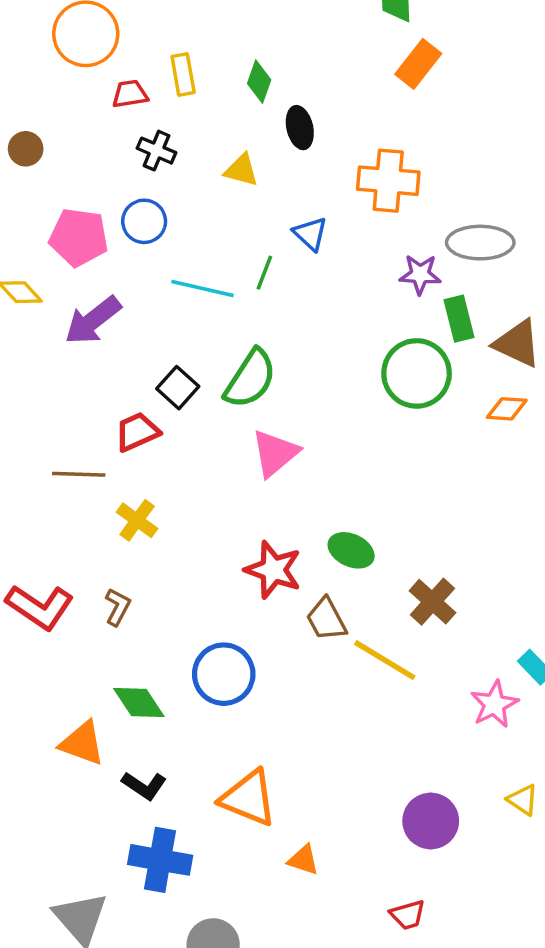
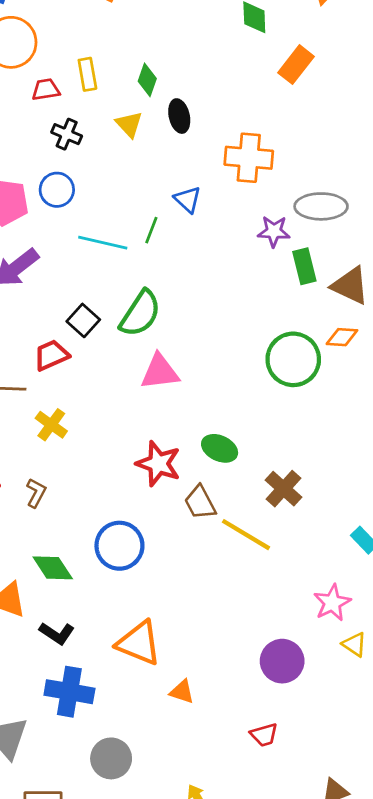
orange rectangle: (418, 64) -> (296, 65), moved
yellow triangle: (241, 170) -> (129, 124), moved, turned 32
green circle: (417, 373) -> (293, 359), moved
pink triangle: (275, 453) -> (160, 372), turned 33
pink star: (494, 704) -> (332, 603), moved

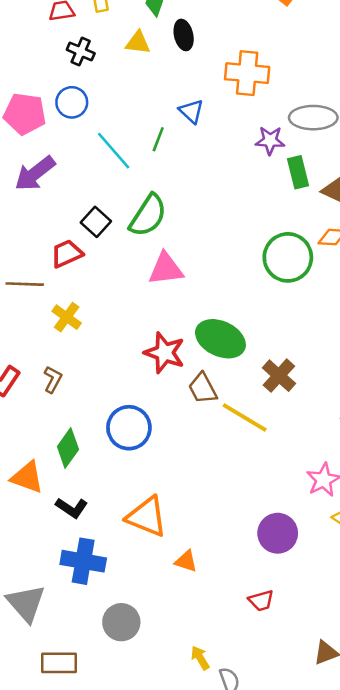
yellow triangle: (129, 124) -> (138, 43), turned -40
cyan line: (103, 243) -> (114, 151), turned 36
green ellipse: (220, 448) -> (220, 339), size x1.5
green diamond: (53, 568) -> (68, 448), turned 69

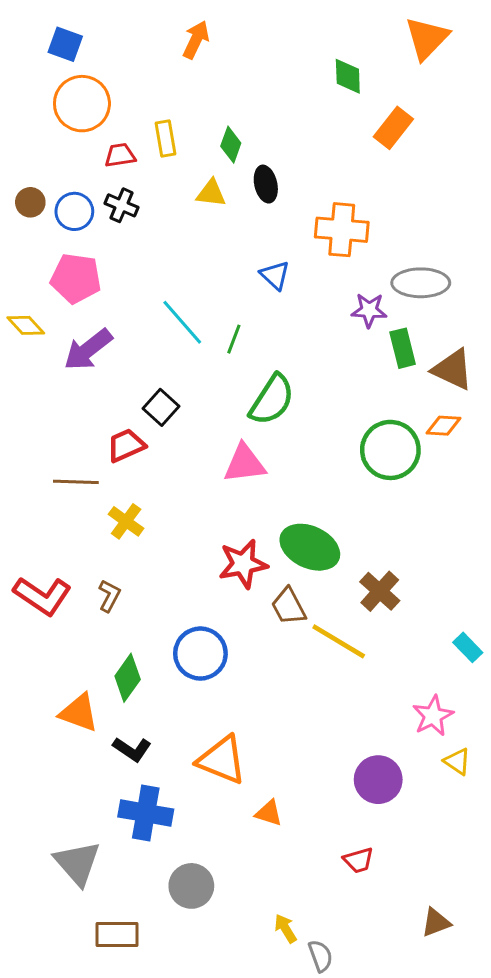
black cross: (81, 52) -> (121, 205), moved
blue circle: (72, 102) -> (74, 211), moved
green line: (158, 139) -> (234, 339), moved
green semicircle: (148, 215) -> (272, 400), moved
red star: (165, 353) -> (243, 564), turned -30

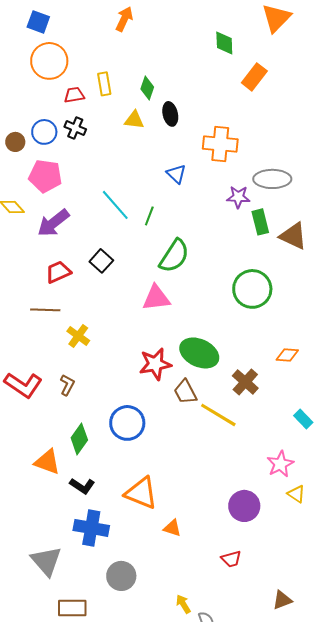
brown circle: (30, 202) -> (15, 142), moved
orange diamond: (444, 426) -> (287, 355), moved
red trapezoid: (126, 445) -> (58, 272), moved

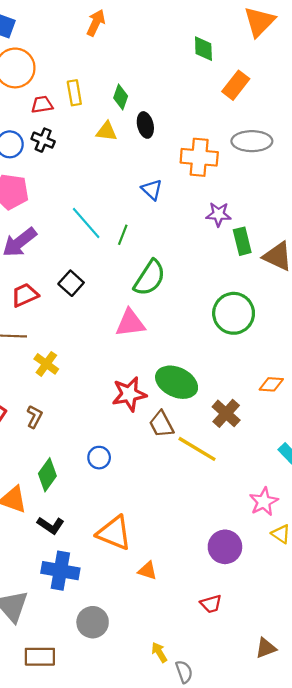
gray ellipse: (272, 179) -> (252, 141), moved
blue circle: (127, 423) -> (99, 458), size x0.6

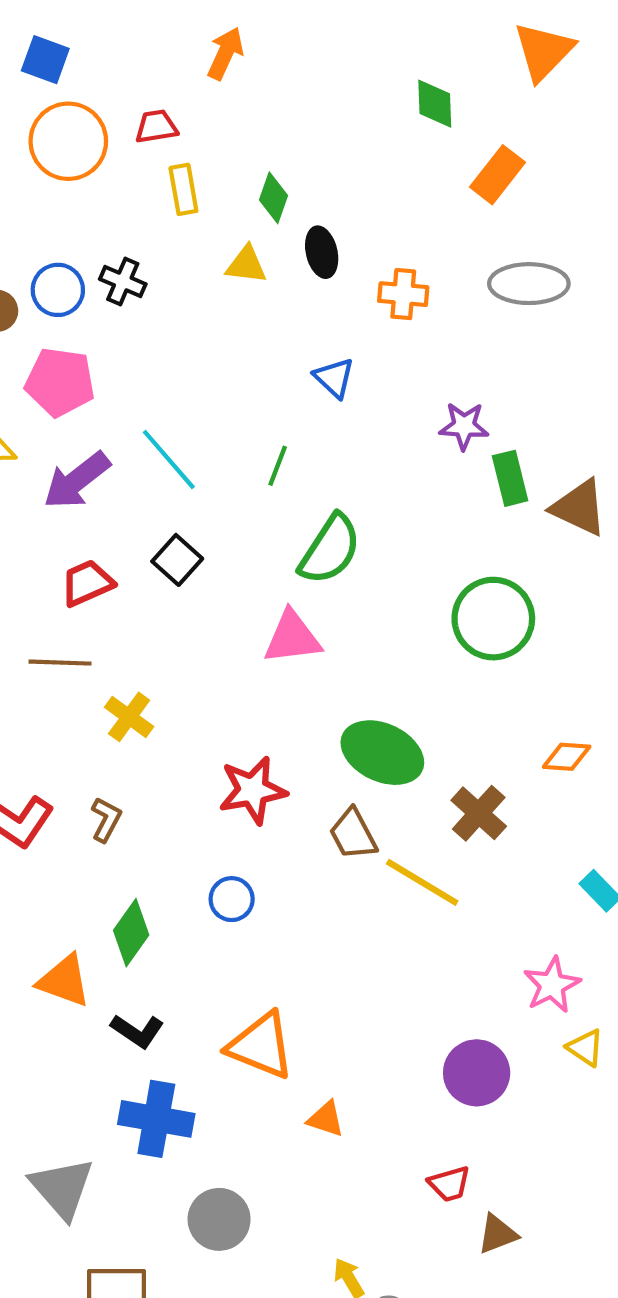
red trapezoid: (42, 105) -> (156, 127), moved
orange cross: (199, 157) -> (403, 294), moved, size x0.7
cyan line: (86, 223) -> (169, 459), moved
red star: (129, 394) -> (253, 790), moved
brown triangle: (266, 648) -> (497, 1234), moved

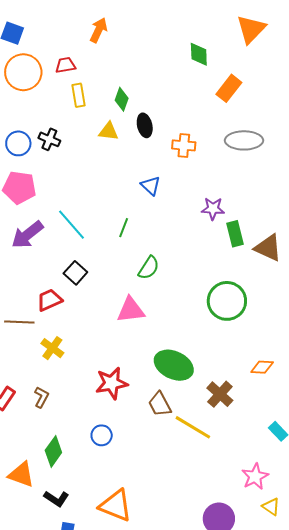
green semicircle: (330, 549) -> (149, 268), size x0.7
red trapezoid: (87, 583) -> (49, 300), moved

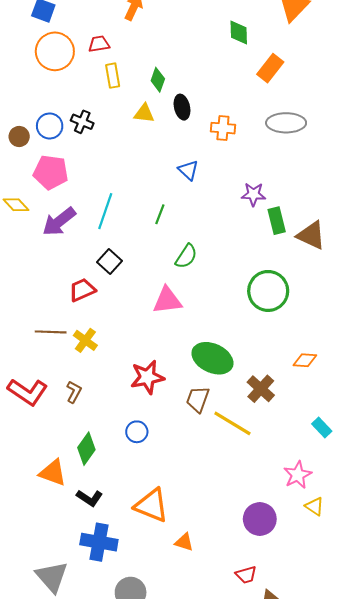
cyan line: (71, 225) -> (105, 211), turned 60
brown line: (19, 322) -> (51, 332), moved
brown trapezoid: (160, 404) -> (198, 399), turned 48

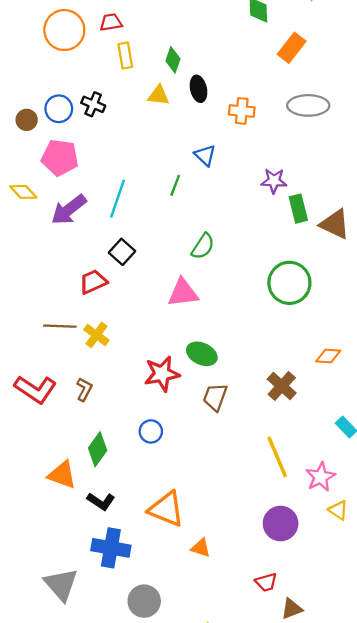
green line: (160, 214) -> (175, 185), moved
green ellipse: (212, 358) -> (202, 354), moved, size x0.7
yellow line: (232, 423) -> (277, 457), moved, turned 36

